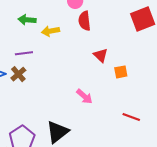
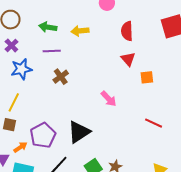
green arrow: (27, 20) -> (48, 27), moved
red semicircle: (85, 21) -> (127, 31), moved
brown cross: (18, 74) -> (61, 77), moved

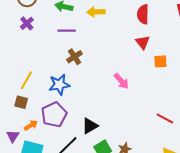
blue star: (21, 69) -> (59, 85), moved
red line: (154, 123) -> (165, 119), moved
black triangle: (79, 132) -> (90, 126), moved, size x0.7

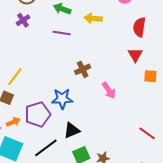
brown cross: (75, 57) -> (83, 69), moved
blue star: (59, 85) -> (62, 99), moved

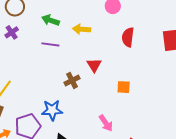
red triangle: (135, 55) -> (94, 65), moved
orange square: (150, 76) -> (124, 87), moved
pink arrow: (109, 90) -> (106, 123), moved

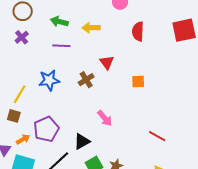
blue star: (52, 110) -> (49, 80), moved
pink arrow: (106, 123) -> (105, 118), moved

